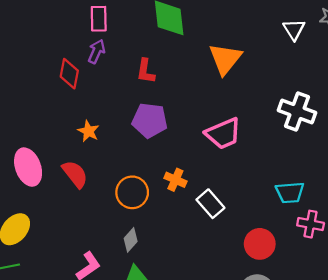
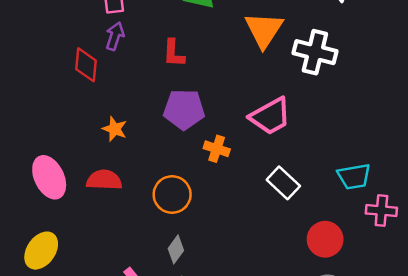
white cross: (297, 111) -> (315, 52), moved
red semicircle: (75, 174) -> (104, 180), turned -44
orange cross: (175, 180) -> (217, 149), moved
white rectangle: (210, 204) -> (283, 183), moved

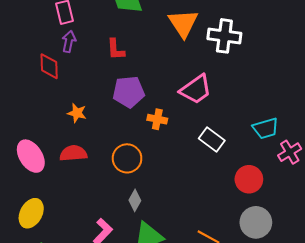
pink cross: (381, 211) -> (290, 152), turned -30

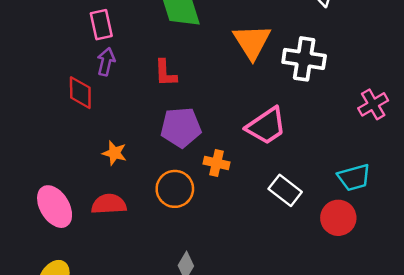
pink cross: (290, 152) -> (373, 104), moved
orange circle: (127, 158) -> (175, 189), moved
red circle: (249, 179) -> (338, 218), moved

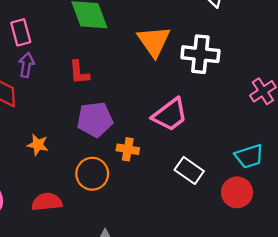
red semicircle: (109, 204) -> (47, 202), moved

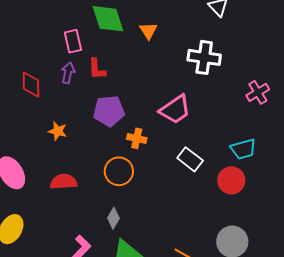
pink rectangle: (21, 32) -> (73, 41), moved
orange triangle: (154, 41) -> (148, 31), moved, size x0.6
purple arrow: (26, 65) -> (68, 73), moved
orange circle: (92, 174) -> (119, 171), moved

